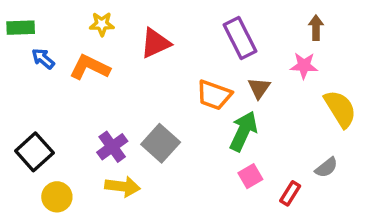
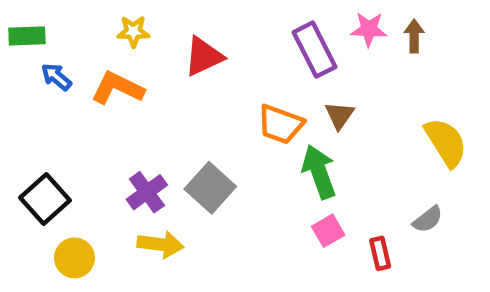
pink star: (304, 66) -> (369, 29), moved
green arrow: (243, 131) -> (319, 172), turned -45
red rectangle: (290, 193) -> (380, 253), turned -45

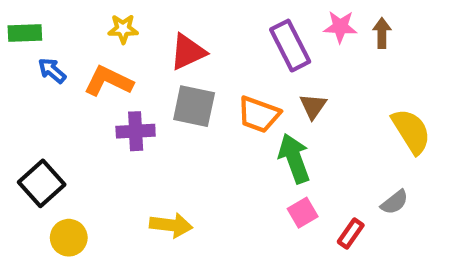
gray square: (210, 188) -> (194, 106), moved, turned -30
purple cross: (147, 192) -> (136, 131), moved, turned 33
yellow arrow: (161, 244) -> (171, 225), moved
red rectangle: (380, 253) -> (351, 234), turned 48

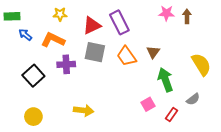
purple rectangle: (290, 46) -> (119, 22), moved
orange trapezoid: (259, 114) -> (127, 56), turned 35
green arrow: (294, 158) -> (165, 80), moved
black square: (42, 183) -> (33, 76), moved

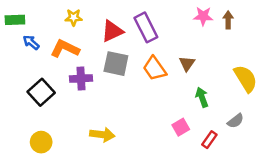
green arrow: (165, 80) -> (202, 97), size x0.7

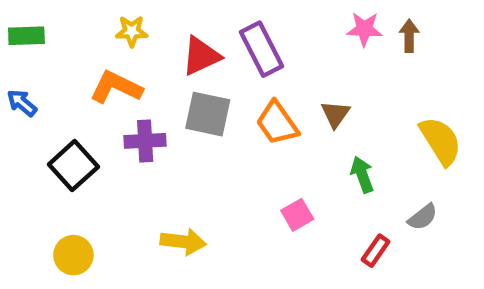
blue arrow: (31, 42) -> (22, 103), moved
pink square: (181, 127) -> (297, 215), moved

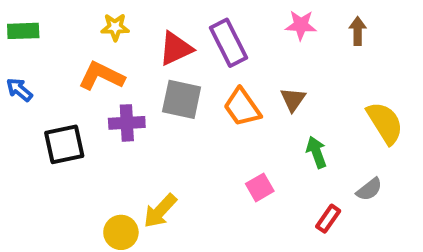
pink star: (364, 29) -> (301, 25), moved
black square: (73, 166) -> (64, 144), turned 30
yellow arrow: (183, 242) -> (160, 211), turned 126
yellow circle: (73, 255) -> (121, 232), moved

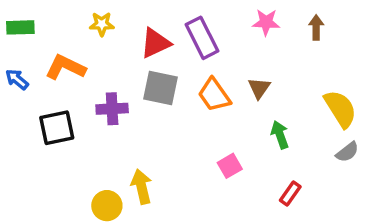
orange L-shape: (101, 76) -> (65, 67), moved
gray semicircle: (369, 189) -> (347, 152), moved
yellow arrow: (160, 211) -> (141, 187), turned 124

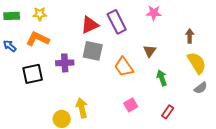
yellow star: (102, 24) -> (40, 14), moved
brown arrow: (316, 27) -> (190, 36), moved
orange trapezoid: (214, 95) -> (124, 67), moved
pink square: (230, 166) -> (131, 105), moved

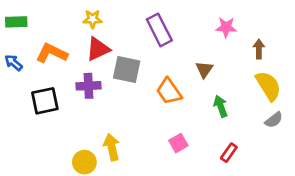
pink star: (154, 13) -> (226, 27), moved
yellow star: (40, 14) -> (93, 19), moved
red triangle: (90, 25) -> (98, 49), moved

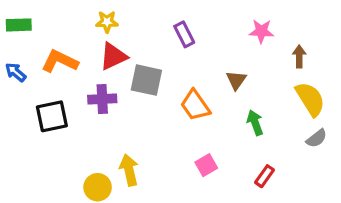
purple rectangle: (159, 30) -> (184, 34), size x0.7

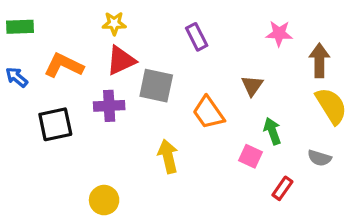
brown arrow: (299, 56) -> (319, 60), size x1.4
gray semicircle: (317, 138) -> (319, 158), moved, turned 55
pink square: (206, 165) -> (250, 156), moved, turned -35
yellow arrow: (129, 170) -> (168, 156), moved

